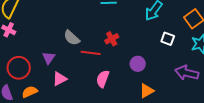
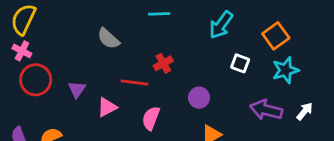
gray semicircle: (72, 38) -> (108, 39), moved
red circle: (19, 68) -> (36, 80), moved
pink triangle: (60, 79) -> (107, 107), moved

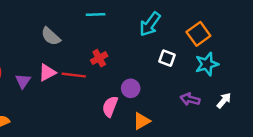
pink triangle: (107, 107) -> (47, 73), moved
purple arrow: (266, 110) -> (190, 99), size x0.7
pink semicircle: (151, 118) -> (110, 107), moved

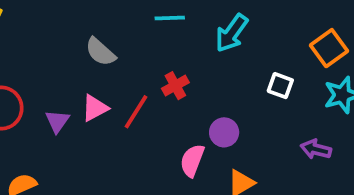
cyan arrow: (150, 24) -> (232, 33), moved
red line: (74, 75) -> (136, 112), turned -65

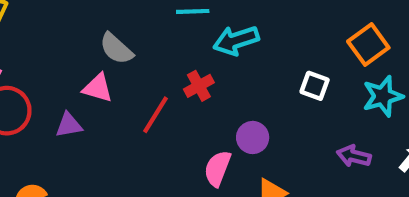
cyan arrow: (232, 33) -> (236, 40), moved, turned 36
pink triangle: (95, 108) -> (98, 88), moved, turned 44
purple triangle: (57, 121) -> (69, 125), turned 45

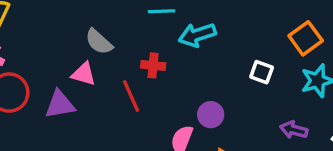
red cross: (199, 86) -> (153, 65), moved, turned 35
red line: (155, 115) -> (131, 96), turned -56
purple triangle: (69, 125) -> (60, 104), size x1.4

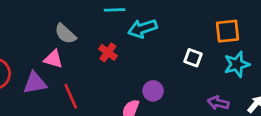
orange square: (306, 38) -> (228, 31), turned 30
red cross: (153, 65) -> (108, 52), turned 30
red line: (131, 96) -> (71, 96), moved

